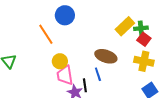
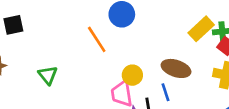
yellow circle: (60, 61) -> (132, 75), moved

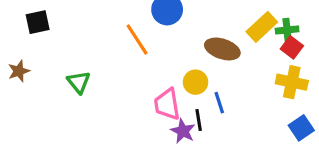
brown ellipse: (176, 68) -> (222, 49), moved
yellow circle: (132, 75) -> (196, 82), moved

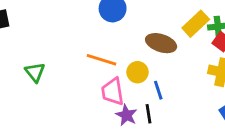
orange line: (137, 40) -> (101, 60), moved, turned -40
black line: (199, 120) -> (149, 114), moved

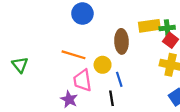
yellow rectangle: (196, 24) -> (149, 26), turned 35
brown ellipse: (161, 43) -> (121, 41), turned 70
purple star: (126, 115) -> (69, 99), moved

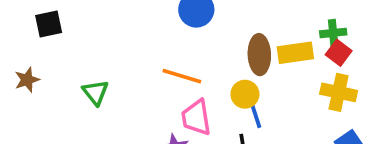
yellow rectangle: (149, 26) -> (295, 53), moved
yellow circle: (103, 65) -> (245, 94), moved

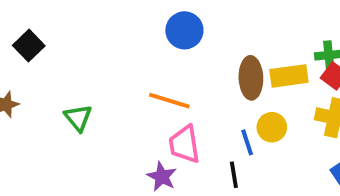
black square: (49, 24) -> (29, 46), turned -32
yellow circle: (245, 94) -> (272, 127), moved

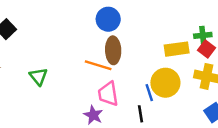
brown ellipse: (251, 78) -> (113, 50), moved
yellow circle: (272, 127) -> (165, 83), size x1.5

